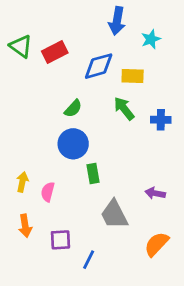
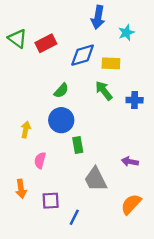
yellow arrow: (22, 182) -> (26, 130), moved

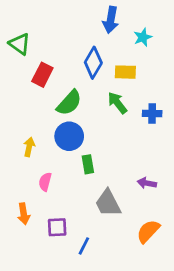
red rectangle: (46, 43) -> (42, 75), moved, turned -36
blue diamond: (83, 55) -> (93, 63), turned -44
green semicircle: (61, 91) -> (69, 103), size x1.5

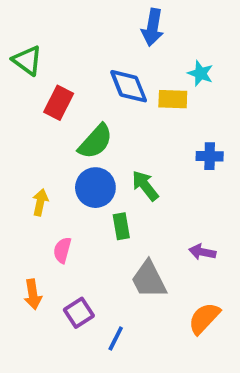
cyan star: (143, 37) -> (200, 73), moved, turned -30
blue diamond: (93, 63) -> (129, 86), turned -52
green arrow: (117, 103) -> (145, 186), moved
purple square: (57, 227) -> (79, 313), turned -30

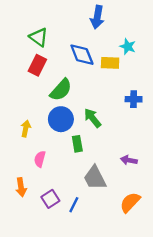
green triangle: (27, 60) -> (39, 37), moved
blue line: (116, 339) -> (74, 205), moved

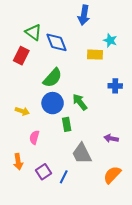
blue diamond: (82, 55) -> (57, 42), moved
red rectangle: (37, 65) -> (21, 56), moved
yellow arrow: (26, 129) -> (22, 111), turned 96

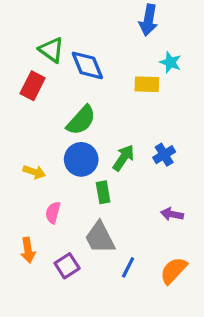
blue arrow: (84, 15) -> (148, 20), moved
blue cross: (115, 86) -> (164, 155), moved, turned -32
green arrow: (80, 102) -> (123, 158), turned 72
gray trapezoid: (82, 154) -> (100, 238), moved
blue line: (64, 177) -> (128, 267), moved

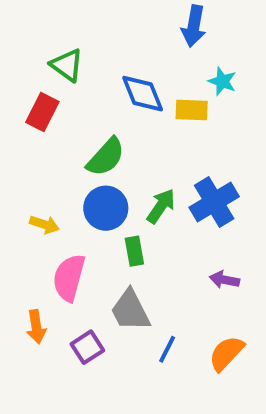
blue diamond: (87, 65) -> (143, 94), moved
blue cross: (164, 155) -> (214, 202), size x1.6
pink semicircle: (53, 213) -> (69, 278), size x1.6

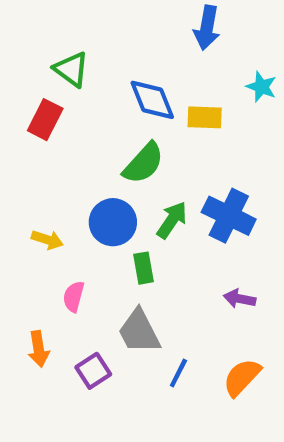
cyan star: (222, 81) -> (261, 87), moved
green semicircle: (106, 157) -> (143, 163), moved
blue cross: (214, 202) -> (229, 216), turned -33
pink semicircle: (69, 278) -> (74, 297), size x0.6

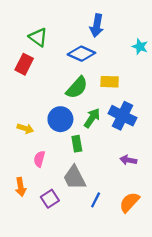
blue arrow: (207, 28) -> (97, 26), moved
blue diamond: (152, 100) -> (81, 54), turned -44
yellow rectangle: (205, 117) -> (110, 82), moved

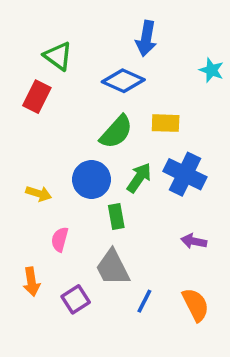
orange semicircle: (129, 202) -> (196, 305), turned 110

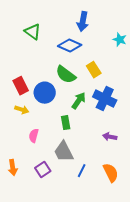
red rectangle: (37, 97) -> (21, 86), moved, turned -54
yellow rectangle: (166, 123) -> (94, 70), turned 56
green semicircle: (116, 132) -> (66, 75), turned 85
blue circle: (92, 179) -> (45, 93), moved
orange arrow: (32, 282) -> (13, 168), moved

